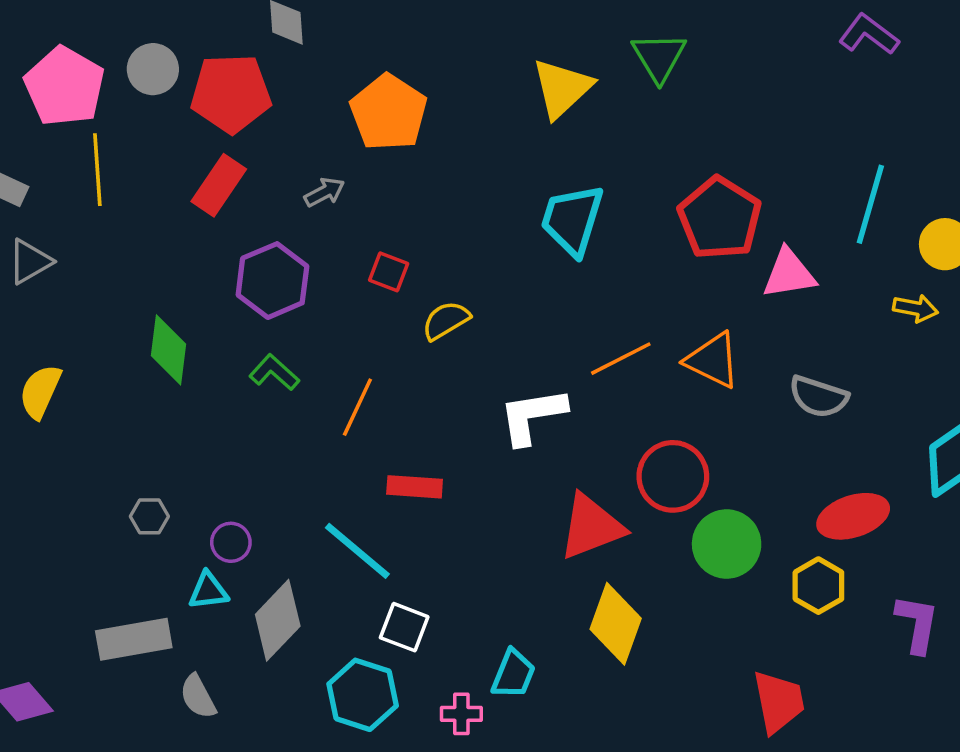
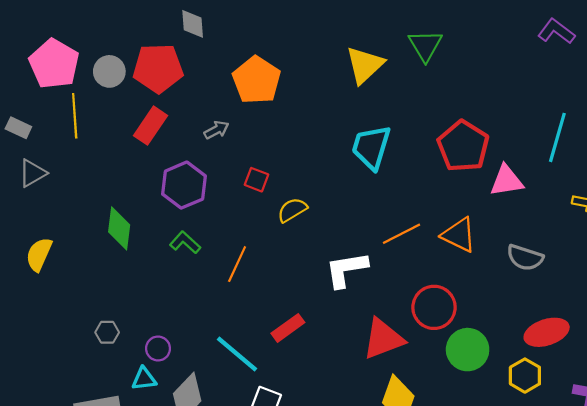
gray circle: (153, 69) -> (109, 71), moved
red rectangle: (415, 487) -> (288, 328), moved, turned -40

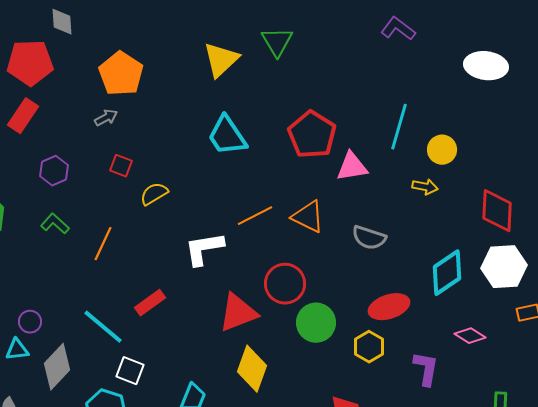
gray arrow: (216, 130) -> (106, 118), moved
cyan trapezoid: (371, 147) -> (227, 136), turned -51
purple hexagon: (184, 185) -> (54, 171), size x0.7

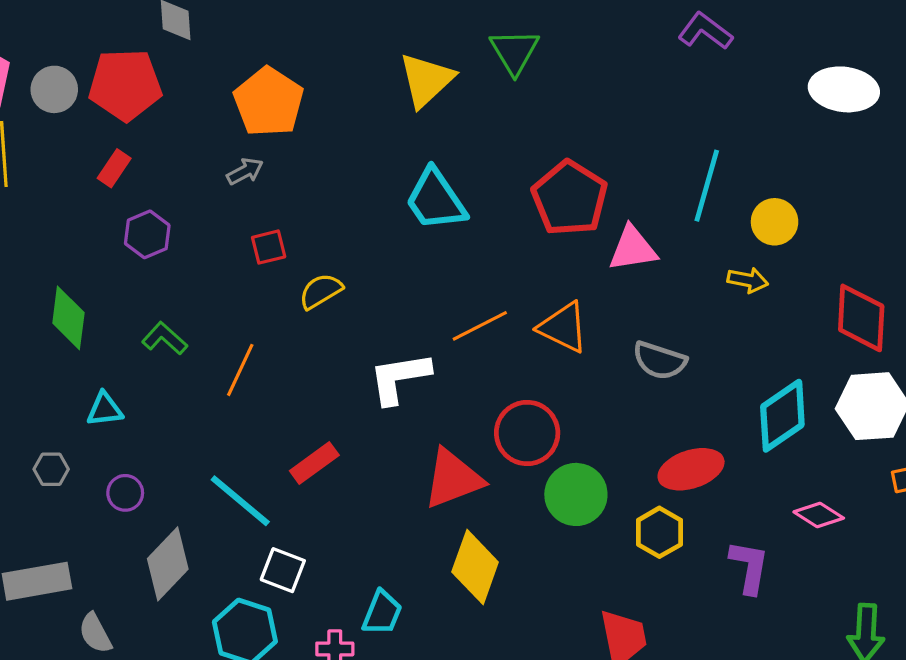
red rectangle: (23, 116) -> (114, 168), size x0.7
red square: (121, 166) -> (269, 247), turned -35
purple hexagon: (54, 171) -> (147, 234), moved
cyan triangle: (17, 350) -> (105, 409), moved

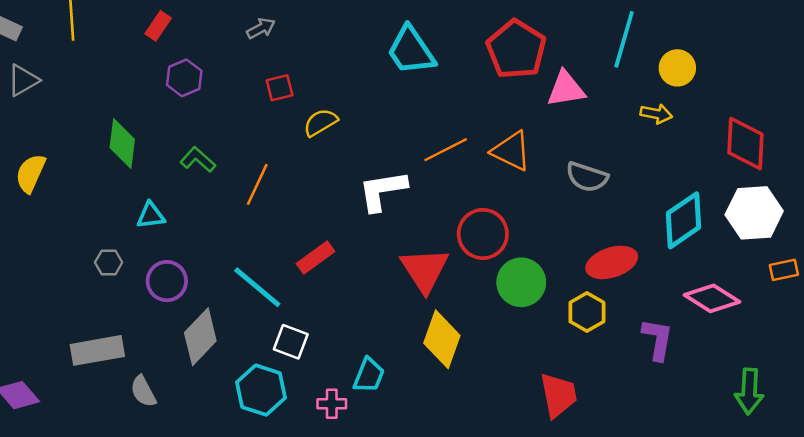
red triangle: (453, 479) -> (425, 270), turned -42
purple circle: (125, 493) -> (167, 281), size x1.4
pink diamond: (819, 515) -> (712, 298), size x1.4

